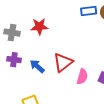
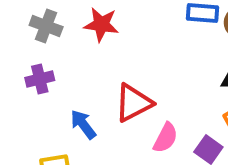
purple cross: (14, 60) -> (40, 79), turned -32
blue arrow: (37, 66) -> (83, 124), moved

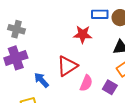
red star: (101, 24) -> (83, 34), moved
purple cross: (40, 79) -> (16, 58), size x1.5

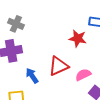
pink semicircle: (86, 83) -> (83, 75), moved, turned -147

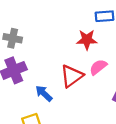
pink semicircle: (83, 75) -> (98, 67), moved

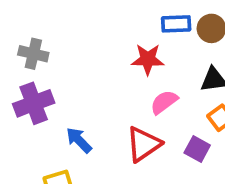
red triangle: (72, 76) -> (144, 144), moved

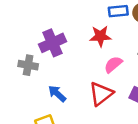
gray cross: (33, 54) -> (28, 65), moved
purple cross: (34, 103) -> (53, 43), moved

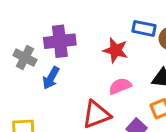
blue arrow: (57, 94) -> (51, 78), moved, turned -120

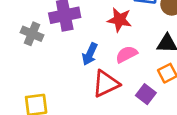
blue arrow: (51, 78) -> (90, 54), moved

